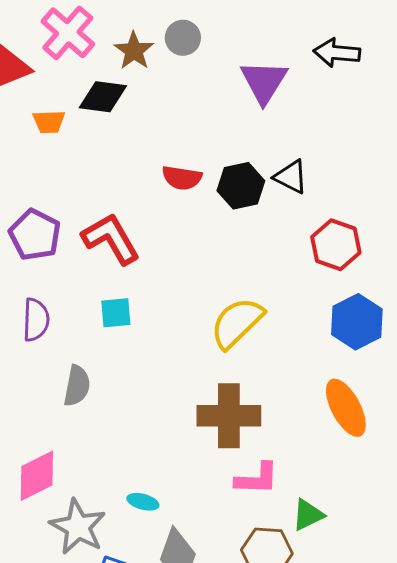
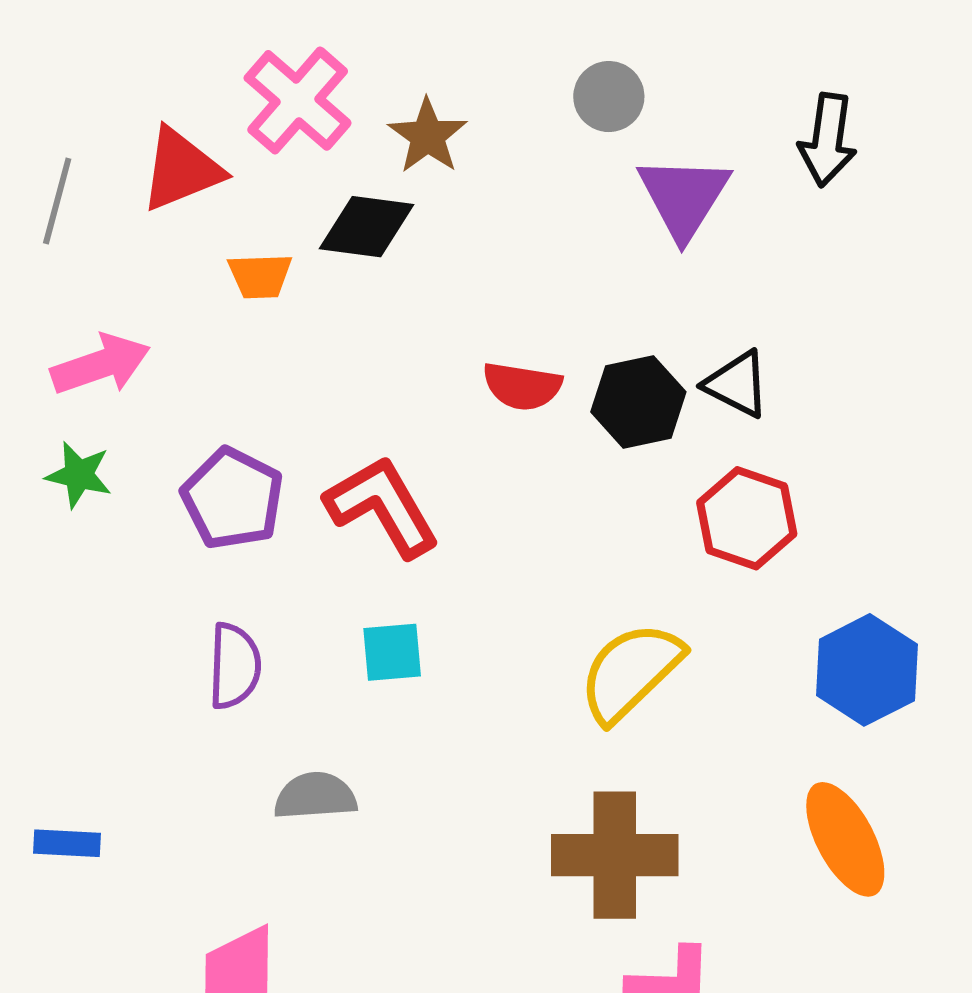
gray circle: (183, 38) -> (609, 97), moved
black arrow: (337, 53) -> (828, 140), turned -87
red hexagon: (336, 245) -> (747, 518), moved
gray semicircle: (77, 386) -> (315, 796), turned -105

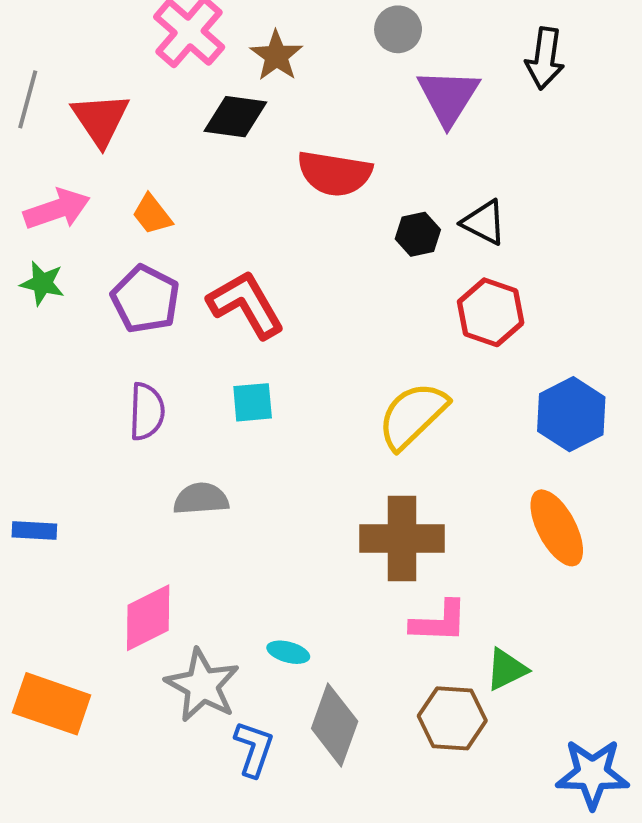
red triangle: (181, 169) -> (100, 119), moved, turned -42
orange trapezoid: (260, 276) -> (152, 214), moved, turned 54
red semicircle: (522, 386) -> (335, 173), moved, size x1.4
black hexagon: (638, 402) -> (418, 234), size x0.7

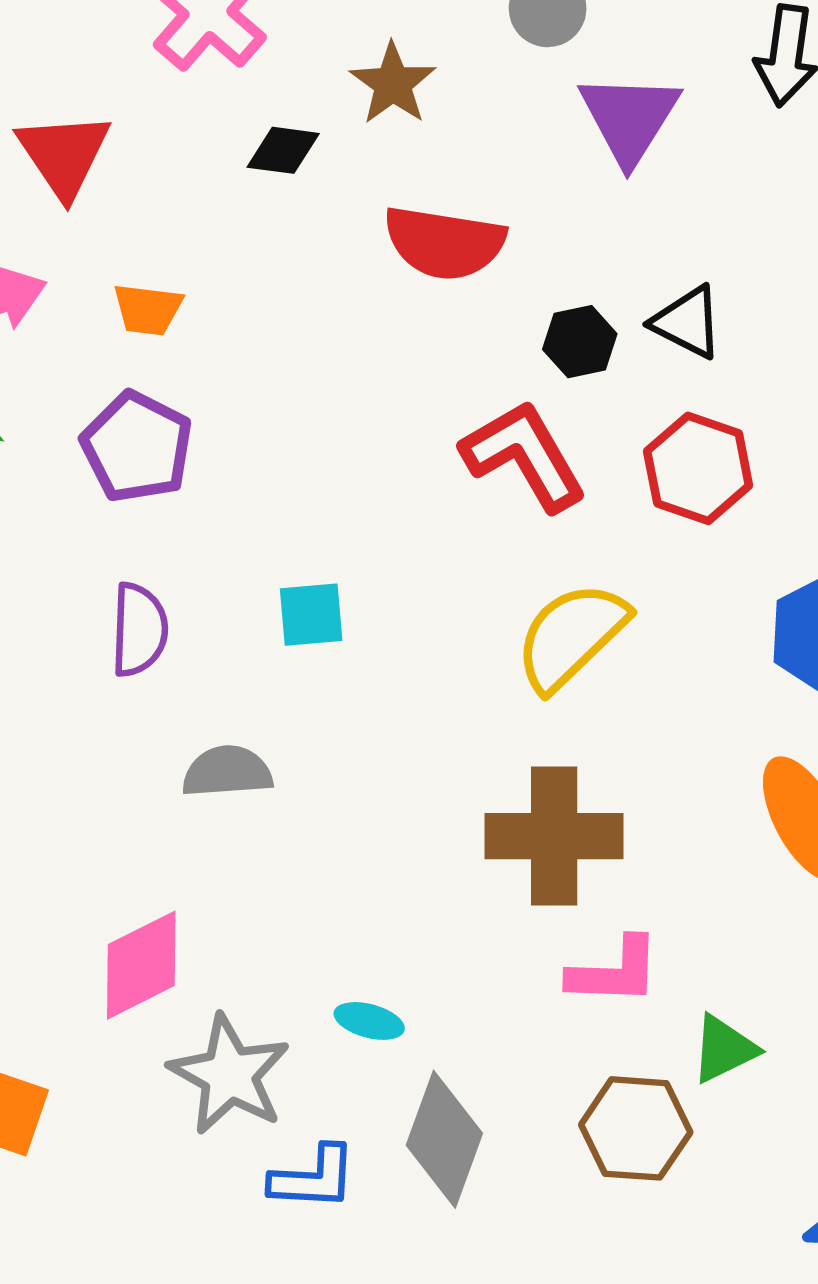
brown star: (276, 56) -> (393, 84), moved
black diamond: (235, 117) -> (283, 150), size x0.7
orange trapezoid: (152, 214) -> (148, 309), turned -45
red L-shape: (246, 304) -> (524, 456), moved
blue L-shape: (254, 749) -> (313, 1178), turned 74

